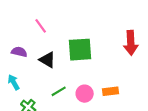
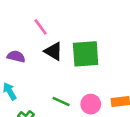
black triangle: (47, 60) -> (53, 51), moved
green line: (59, 91) -> (61, 102), turned 56

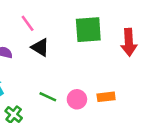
green square: (86, 54) -> (88, 30), moved

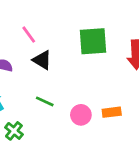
green line: (48, 97) -> (45, 101), moved

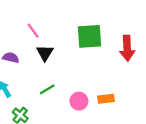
black triangle: (42, 60) -> (45, 53), turned 30
green line: (45, 101) -> (47, 89), turned -56

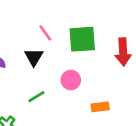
pink line: (33, 31) -> (45, 33), moved
pink circle: (79, 101) -> (71, 80), moved

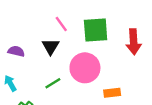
pink circle: (71, 80) -> (85, 68), size x1.6

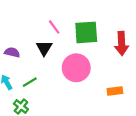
green line: (53, 83) -> (30, 82), moved
orange rectangle: (112, 93) -> (115, 91), moved

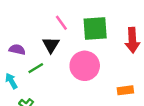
green line: (30, 82) -> (36, 68), moved

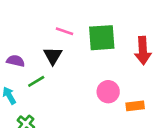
pink line: (61, 23) -> (64, 31), turned -35
pink circle: (85, 66) -> (108, 92), moved, size x0.7

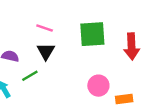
pink line: (64, 31) -> (45, 28), moved

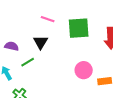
pink line: (45, 28) -> (48, 19), moved

